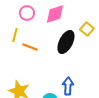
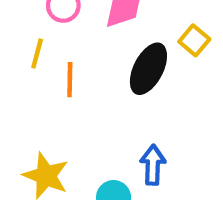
orange line: (30, 47) -> (70, 80), turned 70

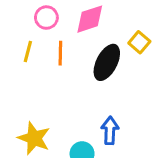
orange line: (70, 80) -> (60, 53), moved

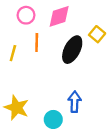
yellow line: (28, 52) -> (13, 53), moved

